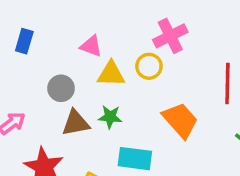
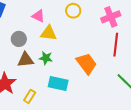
pink cross: (170, 36) -> (111, 17), moved
yellow circle: (149, 66) -> (73, 11), moved

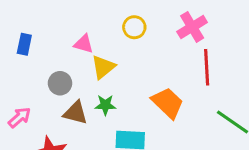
yellow triangle: (49, 33) -> (103, 67), turned -36
brown triangle: (26, 60) -> (75, 113), turned 30

